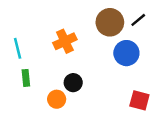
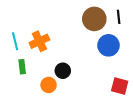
black line: (138, 20) -> (119, 17), turned -56
orange cross: (65, 41) -> (39, 41), moved

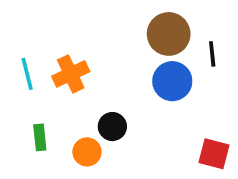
black line: (119, 17) -> (212, 54), moved
blue circle: (109, 45) -> (172, 81), moved
green rectangle: (22, 67) -> (40, 137), moved

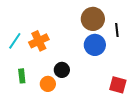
cyan line: (27, 74) -> (15, 41), turned 48

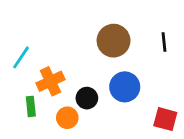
brown circle: (93, 19) -> (114, 41), moved
orange cross: (39, 41) -> (50, 81), moved
blue circle: (95, 45) -> (125, 87), moved

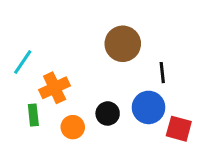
black line: (164, 42) -> (162, 73), moved
blue circle: (125, 87) -> (149, 107), moved
black circle: (87, 98) -> (108, 113), moved

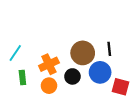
brown circle: (123, 44) -> (83, 53), moved
cyan line: (23, 62) -> (15, 53), moved
orange cross: (55, 88) -> (49, 64), moved

